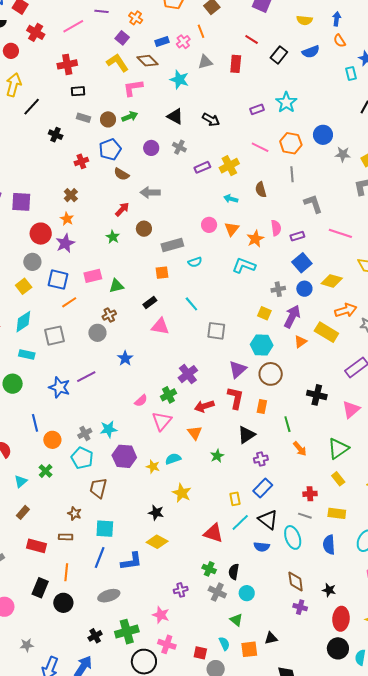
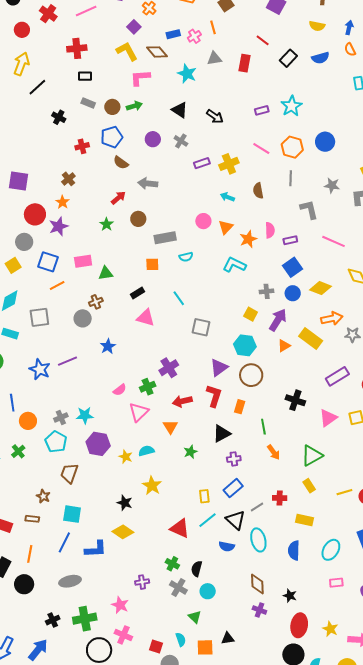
gray star: (343, 154) -> (332, 185), moved
gray line: (305, 516) -> (257, 507), moved, turned -56

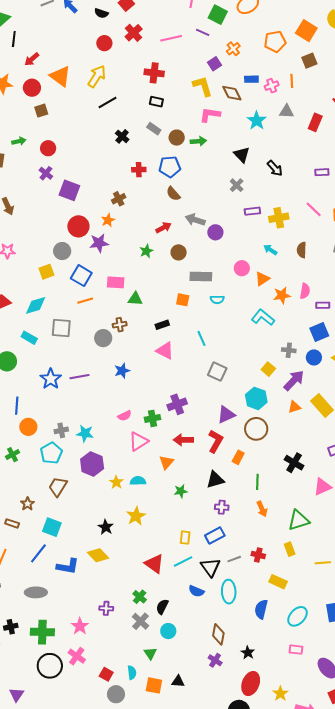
purple circle: (153, 139) -> (215, 232), moved

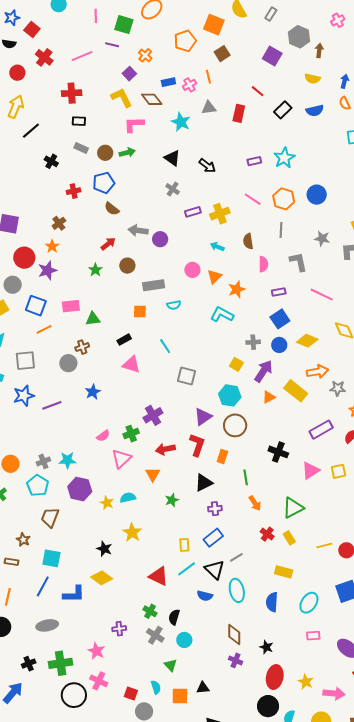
pink semicircle: (305, 291) -> (263, 264), moved
blue star: (51, 379) -> (24, 396), moved, turned 30
red cross: (258, 555) -> (267, 534), moved, turned 32

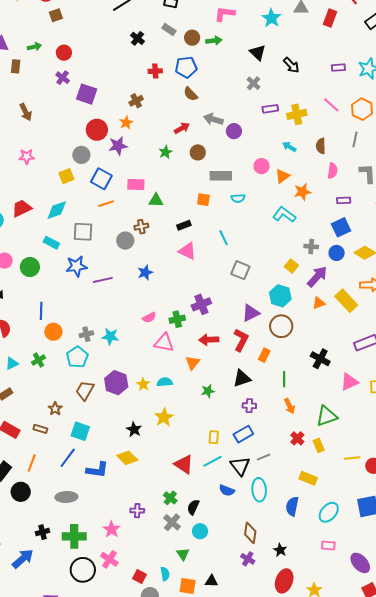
pink triangle: (121, 459) -> (164, 343), turned 45
purple hexagon: (80, 489) -> (116, 383), moved

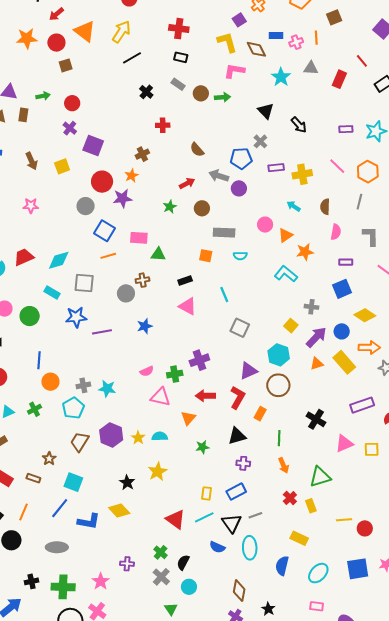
blue pentagon: (186, 67) -> (241, 158), moved
yellow square: (66, 176) -> (62, 166), moved
blue circle: (337, 253) -> (342, 331), moved

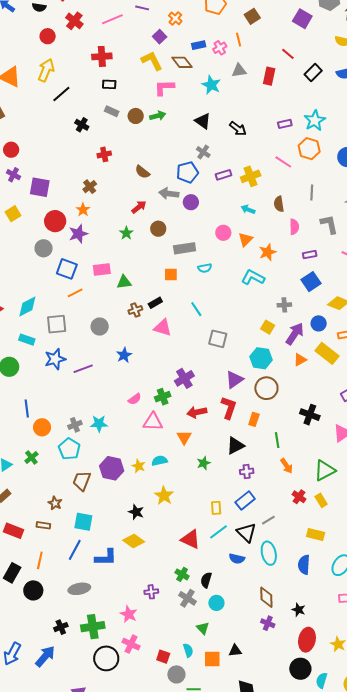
orange hexagon: (368, 172) -> (309, 149), moved
brown cross: (143, 280) -> (135, 310), moved

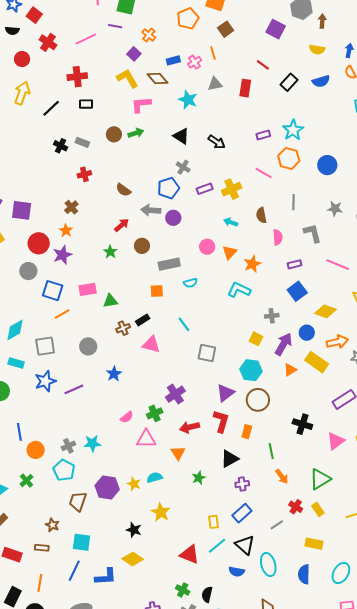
black line: (61, 94) -> (51, 108), moved
gray rectangle: (112, 111) -> (82, 142), moved
gray line: (268, 520) -> (277, 525), moved

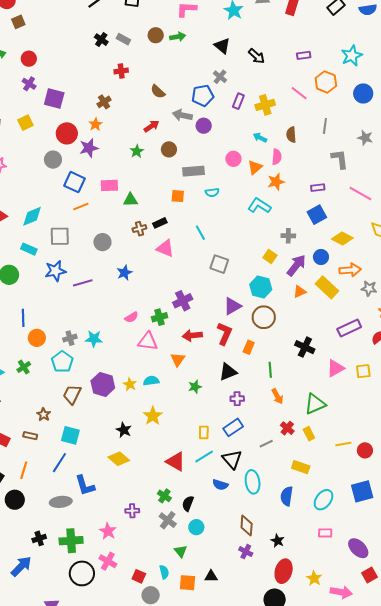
cyan star: (293, 130) -> (352, 56), moved
purple rectangle: (205, 189) -> (238, 101), turned -56
pink semicircle: (278, 237) -> (277, 157), moved
blue L-shape: (106, 577) -> (85, 485), moved, turned 70

